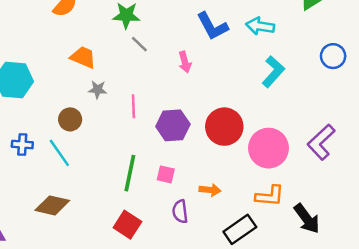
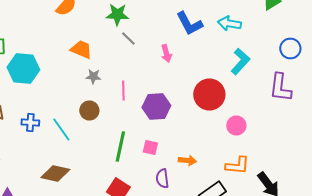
brown circle: (70, 119) -> (89, 110), moved
red circle: (224, 127) -> (209, 94), moved
purple L-shape: (321, 142) -> (280, 88), moved, turned -40
pink circle: (269, 148) -> (236, 126), size x0.6

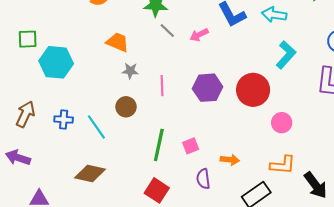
pink arrow: (166, 54) -> (199, 35), moved, turned 78
purple hexagon: (156, 106) -> (208, 88), moved
pink square: (150, 148) -> (191, 146), turned -35

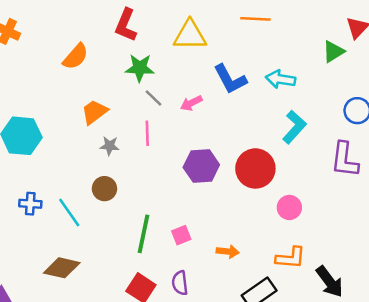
orange trapezoid: (118, 42) -> (94, 112), turned -60
pink line: (162, 86) -> (147, 133), moved
purple semicircle: (203, 179) -> (180, 283), moved

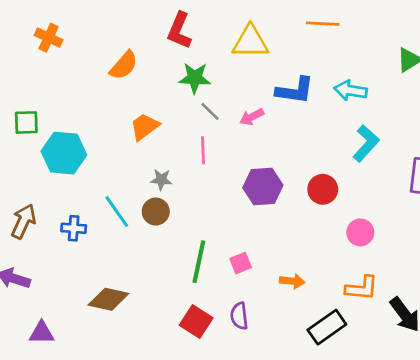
blue L-shape: (230, 79) -> (295, 90), turned -54
gray star: (110, 146) -> (161, 180), moved
red circle: (255, 168) -> (323, 189), size x0.7
cyan line: (69, 213) -> (117, 212), moved

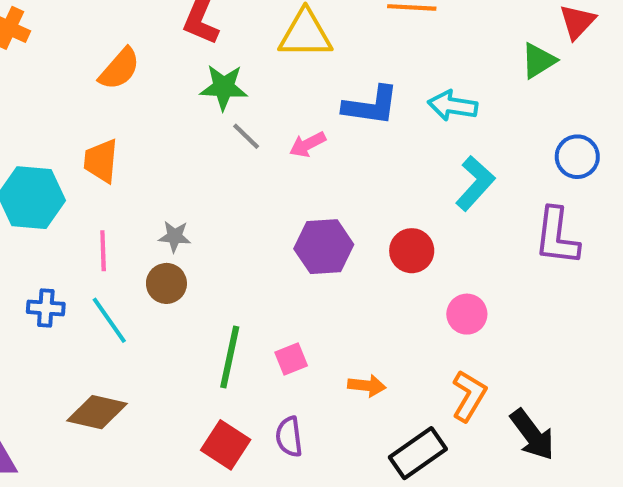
orange trapezoid: (145, 127) -> (101, 161), moved, turned -48
pink line: (203, 150) -> (103, 251), moved
cyan line: (117, 212) -> (109, 320), moved
orange L-shape: (362, 288) -> (469, 396), turned -64

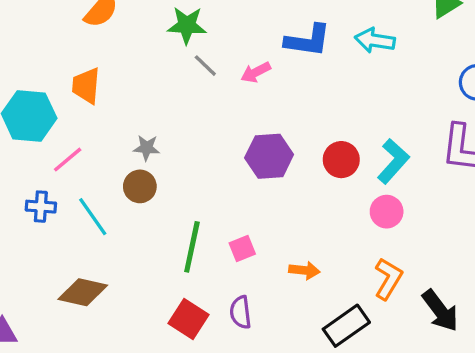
cyan L-shape: (475, 183) -> (393, 161), moved
pink line: (103, 251) -> (68, 160), moved, turned 52

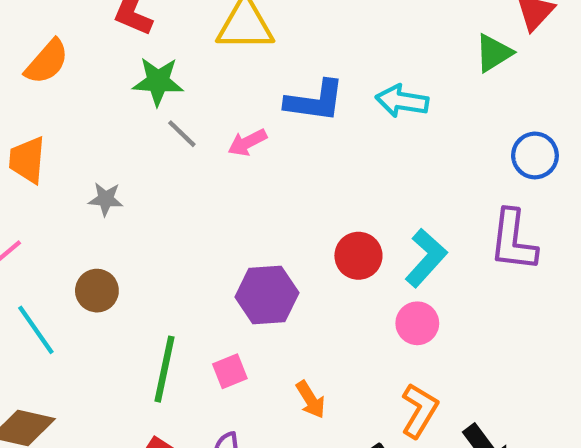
gray star: (147, 148) -> (106, 199), moved
purple hexagon: (269, 156) -> (267, 295), moved
orange arrow: (304, 270) -> (311, 400), turned 52

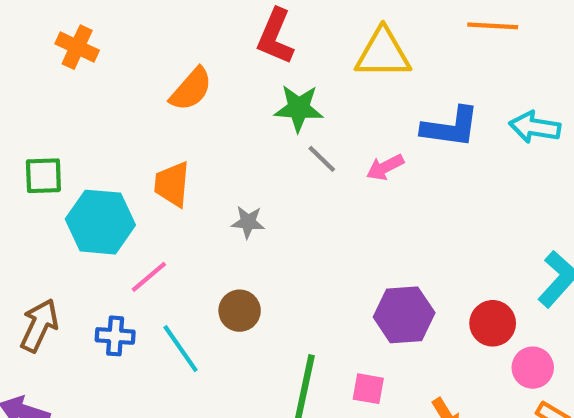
red circle: (358, 256) -> (493, 323), moved
pink circle: (417, 323) -> (533, 368), moved
pink square: (230, 371) -> (368, 389), turned 32

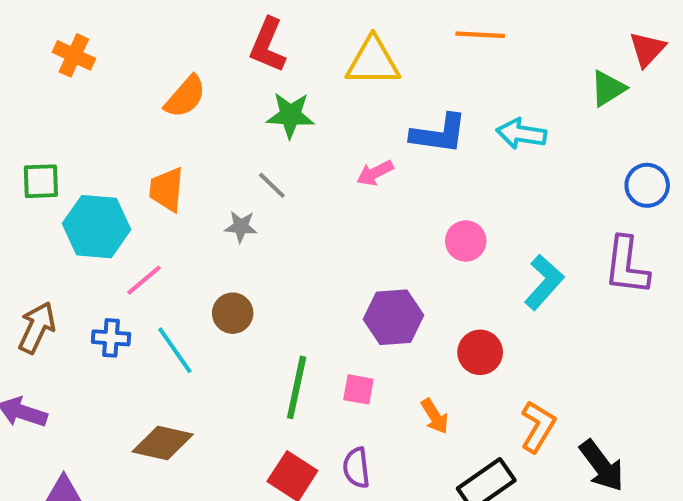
gray line: (322, 159) -> (272, 185), moved
red circle: (493, 323) -> (480, 352), moved
pink circle: (533, 368) -> (466, 241), moved

